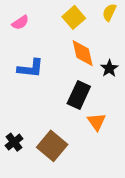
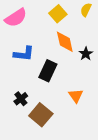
pink semicircle: (20, 23) -> (16, 18), size x1.6
black rectangle: (79, 95) -> (48, 71), moved
black cross: (14, 142) -> (21, 99), moved

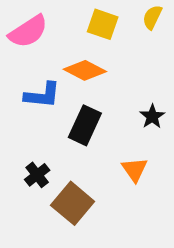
yellow square: (58, 14) -> (103, 24), turned -30
orange diamond: (65, 42) -> (85, 70), moved, turned -50
black star: (86, 54) -> (152, 116), moved

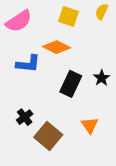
black rectangle: (85, 125) -> (71, 84), moved
orange triangle: (135, 170) -> (90, 125), moved

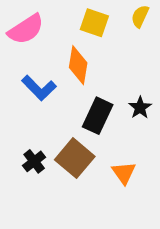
orange diamond: (57, 47) -> (78, 65), turned 72
blue L-shape: (28, 64) -> (39, 88), turned 40
brown square: (48, 136) -> (75, 158), moved

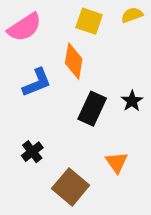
yellow semicircle: (140, 16) -> (132, 15), turned 45
blue L-shape: (39, 88) -> (37, 83), turned -68
brown square: (75, 158) -> (71, 187), moved

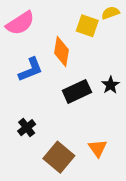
yellow square: (89, 21) -> (87, 26), moved
black rectangle: (92, 109) -> (77, 91), turned 40
orange triangle: (117, 162) -> (98, 148), moved

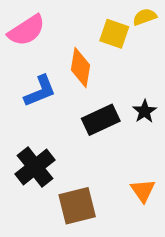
black cross: (27, 128) -> (35, 167), size x1.6
orange triangle: (98, 148) -> (143, 191), moved
brown square: (59, 157) -> (77, 206), turned 36

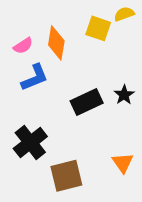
pink semicircle: (27, 30) -> (23, 46), moved, size x0.6
orange diamond: (81, 67) -> (56, 43), moved

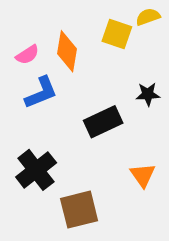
black star: (124, 95) -> (148, 94), moved, turned 30
orange triangle: (123, 163) -> (143, 175), moved

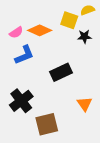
orange diamond: (67, 51) -> (40, 30), turned -75
black star: (148, 94) -> (84, 37), moved

